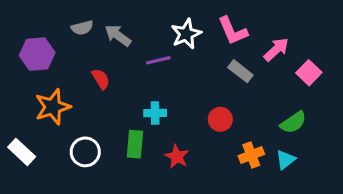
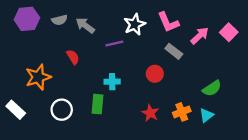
purple hexagon: (37, 54) -> (27, 19), moved
pink square: (309, 73) -> (229, 32), moved
red circle: (220, 119) -> (155, 74), moved
red star: (177, 157) -> (150, 113), moved

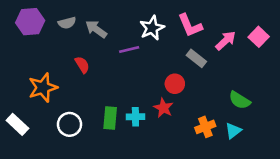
cyan cross: (112, 82) -> (135, 117), moved
green semicircle: (212, 88) -> (240, 100), turned 66
red star: (150, 113) -> (163, 108), moved

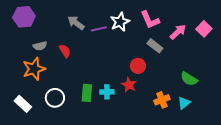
gray semicircle: (67, 23) -> (40, 46), moved
purple line: (129, 49) -> (99, 29), moved
white rectangle: (17, 124) -> (23, 104), moved

